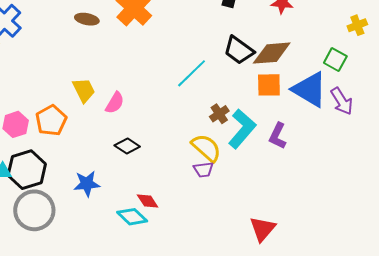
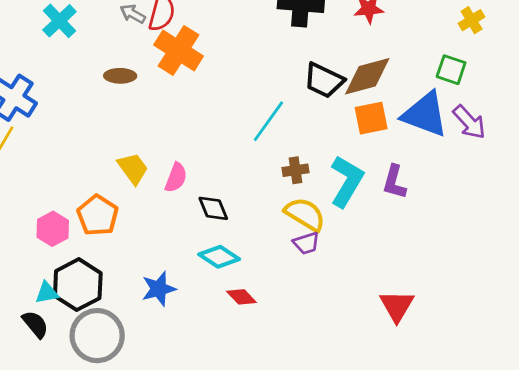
brown cross: (219, 114) -> (295, 170), moved, turned 36
black diamond: (127, 146) -> (213, 208), moved, turned 45
cyan diamond: (132, 217) -> (219, 257), moved

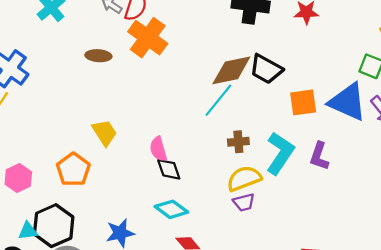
brown diamond: (367, 76) -> (231, 70), moved
pink semicircle: (176, 178) -> (158, 149), moved, turned 140
yellow semicircle: (305, 214) -> (244, 178), turned -56
pink hexagon: (53, 229) -> (18, 178), moved

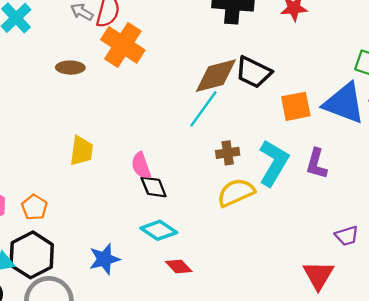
yellow trapezoid: (105, 133) -> (81, 151), turned 44
orange pentagon: (73, 170) -> (34, 207), moved, size x0.7
purple trapezoid: (244, 202) -> (347, 236), moved

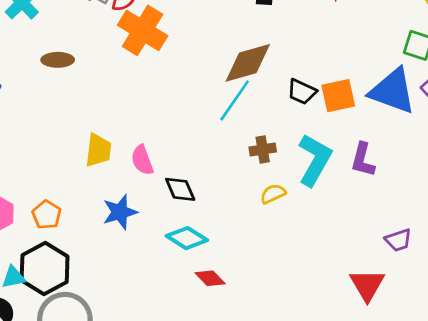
brown ellipse: (70, 68) -> (58, 60), moved
black trapezoid: (254, 72) -> (302, 92), moved, size x0.7
pink semicircle: (141, 166) -> (142, 160), moved
yellow semicircle: (236, 192) -> (273, 194), size x0.6
blue star: (104, 259) -> (120, 212), moved

